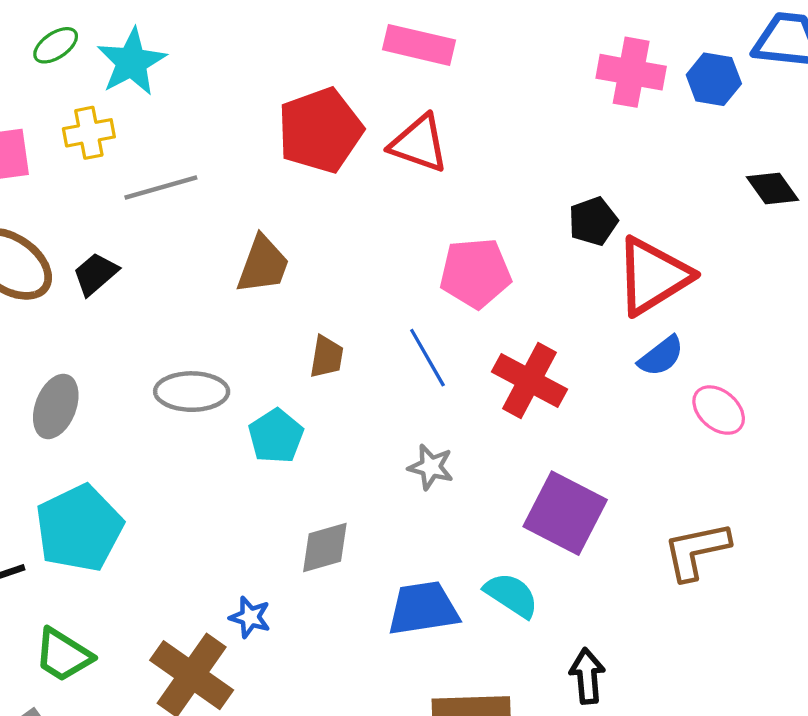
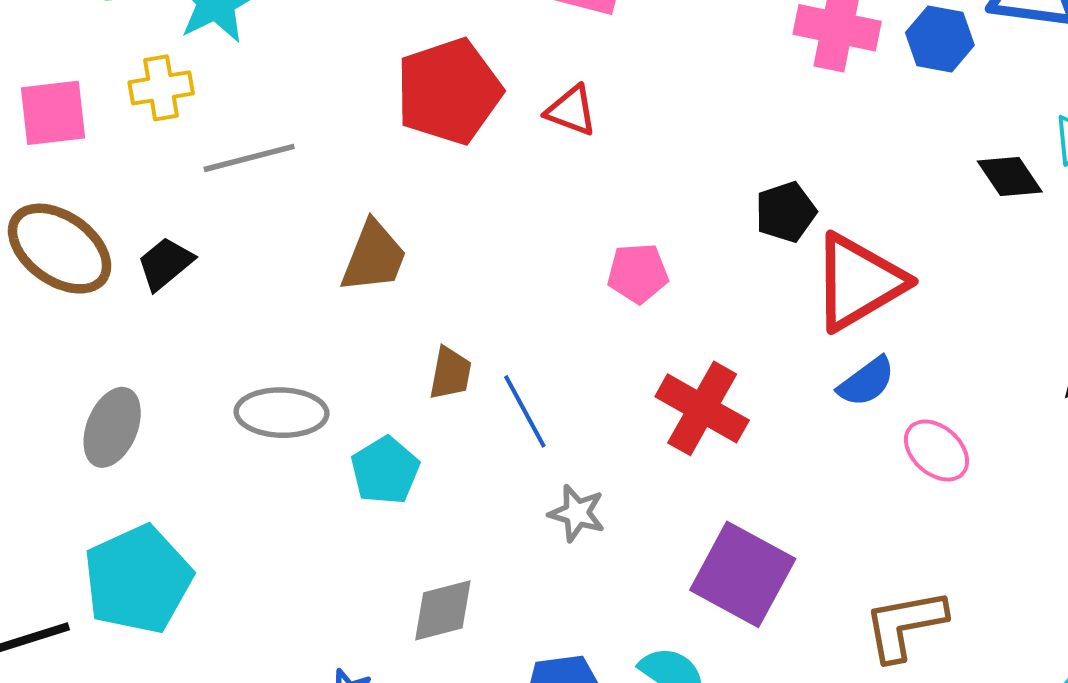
red triangle: (419, 144) -> (571, 111), size x0.7
pink pentagon: (475, 273) -> (638, 273), size x0.7
blue line: (427, 358) -> (525, 411), moved

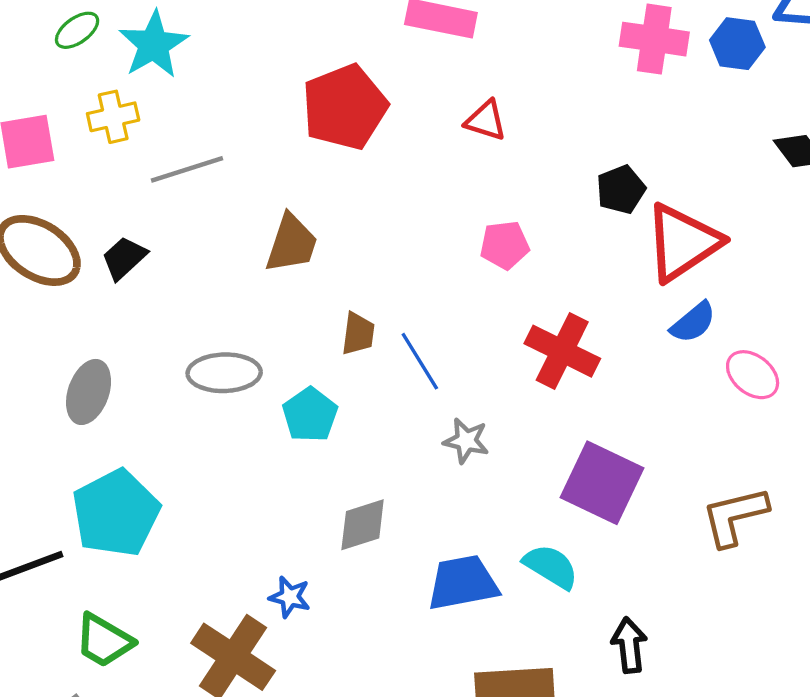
red triangle: (571, 111) -> (486, 121), moved

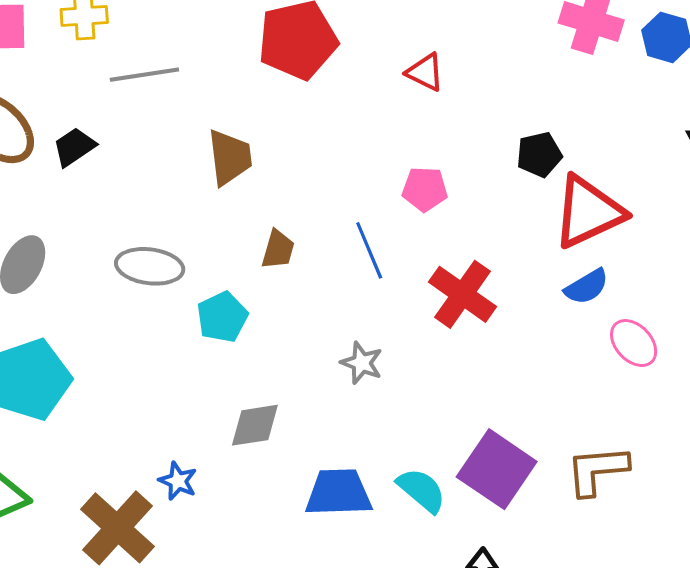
brown trapezoid: (292, 243) -> (230, 157), turned -34
blue line: (420, 361) -> (369, 250), moved
purple square: (602, 483) -> (497, 469), moved

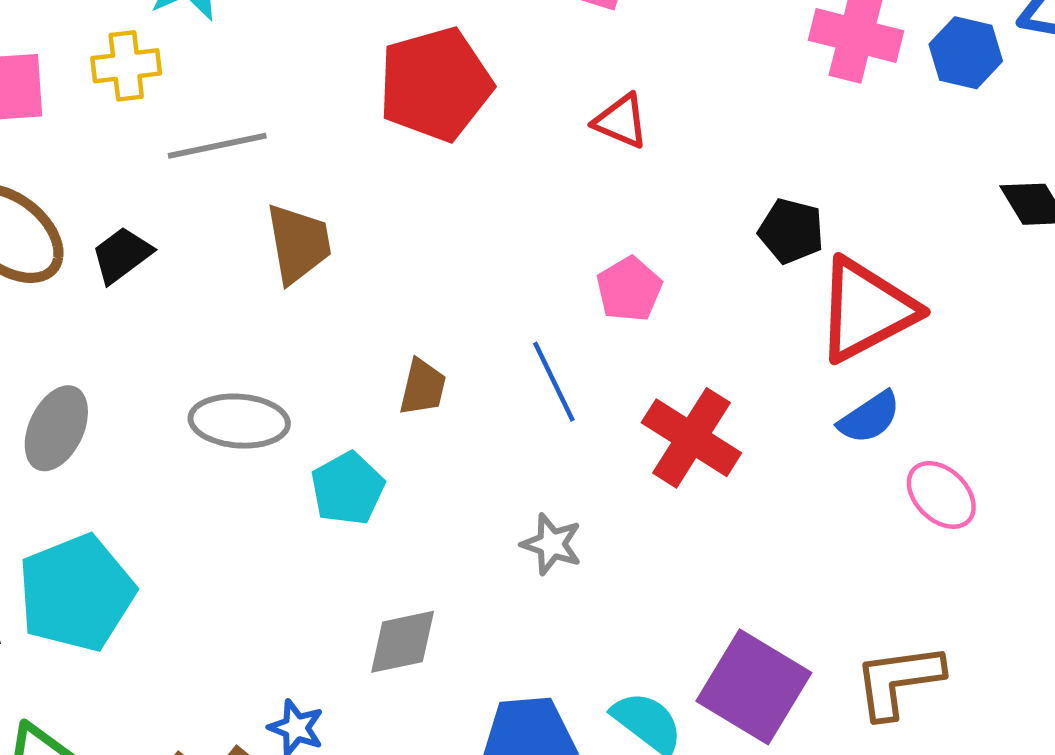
black pentagon: (539, 155) -> (791, 231), turned 30
brown trapezoid: (230, 157) -> (299, 243), moved
pink pentagon: (425, 189) -> (629, 289), turned -30

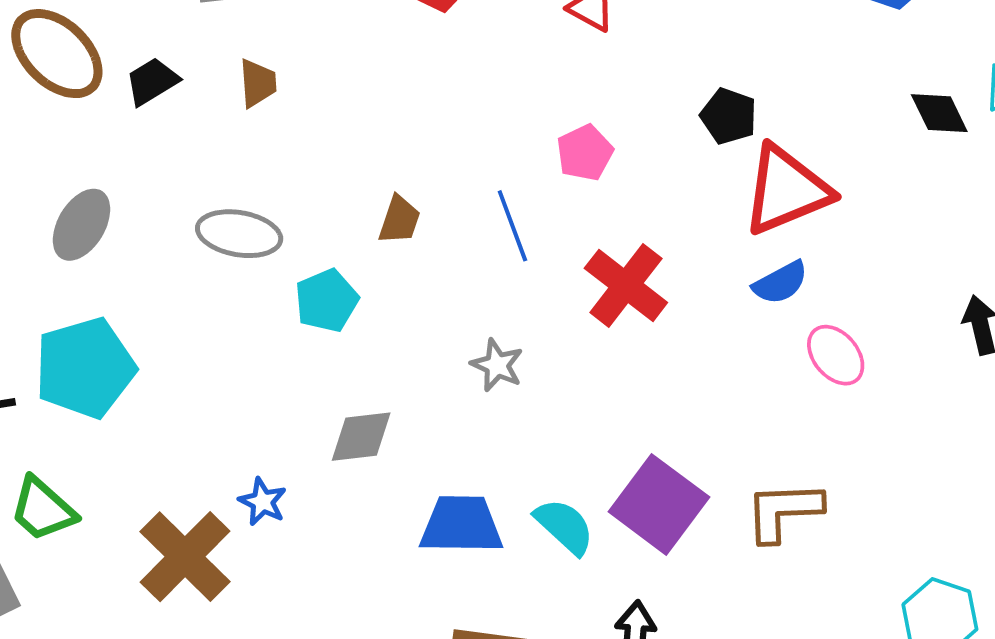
brown trapezoid: (299, 243) -> (258, 83), moved, size x0.7

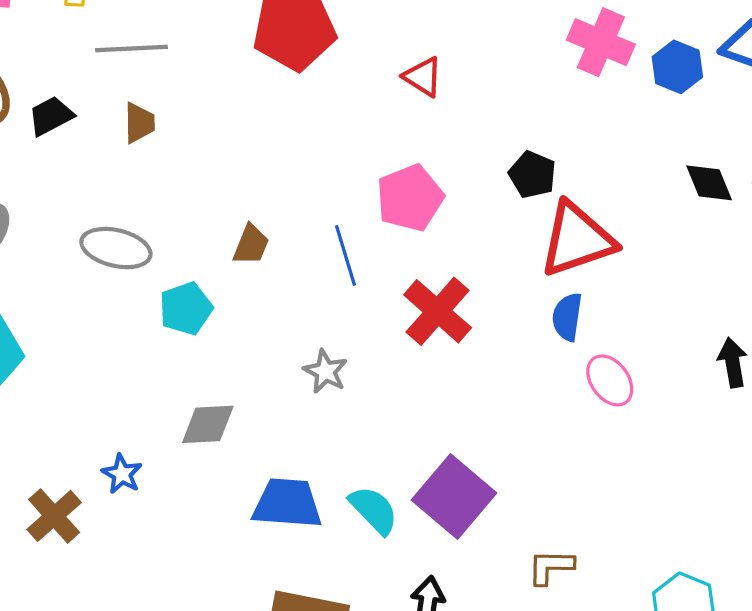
pink pentagon: (585, 153) -> (410, 198), size x1.4
blue semicircle: (780, 283) -> (567, 317), turned 123
brown L-shape: (784, 511) -> (551, 567), moved, size x0.7
brown cross: (185, 557) -> (54, 516), size x0.7

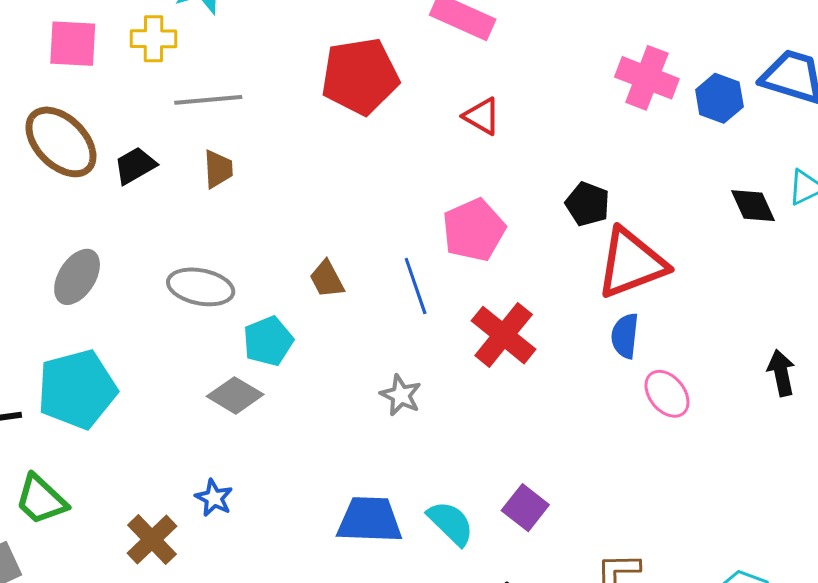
brown trapezoid: (251, 245) -> (327, 279), turned 132
gray diamond: (208, 424) -> (235, 395), moved, turned 36
purple square: (454, 496) -> (525, 508), size x0.6

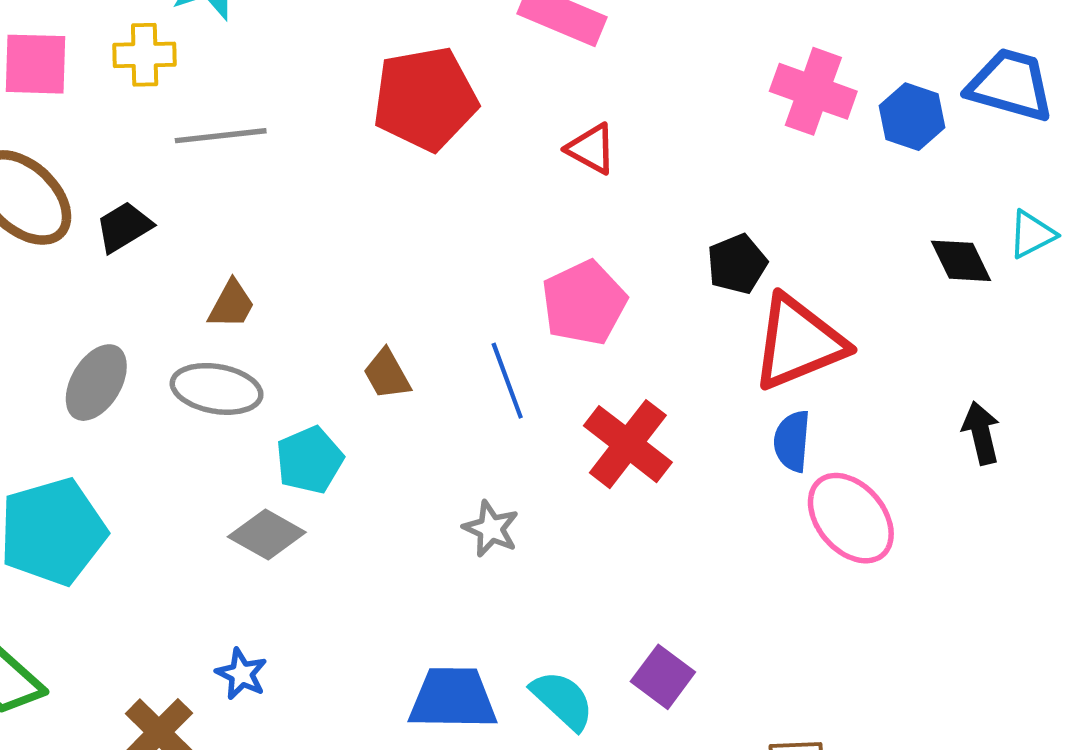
brown trapezoid: (218, 169) -> (231, 305), moved, turned 33
black pentagon: (588, 204) -> (737, 264), turned 30
gray ellipse: (77, 277) -> (96, 383), moved
black arrow: (781, 373) -> (981, 433), moved
pink ellipse: (667, 394) -> (851, 518), size x1.4

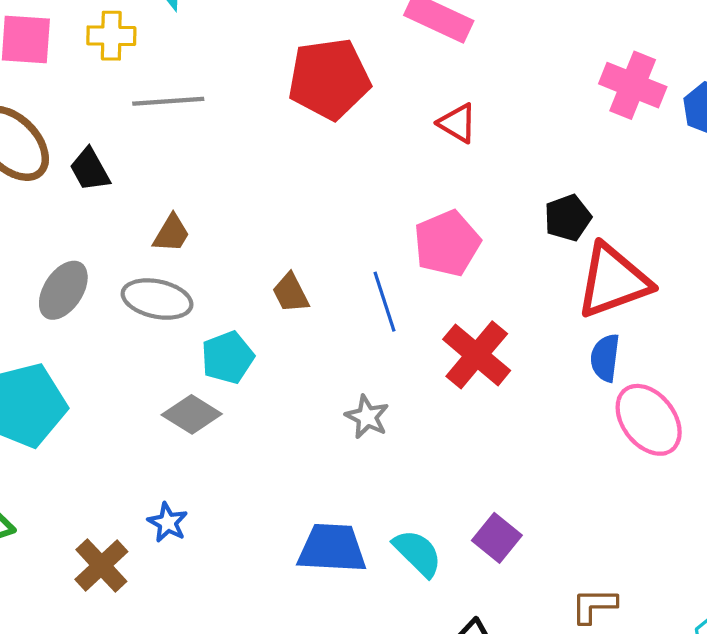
black trapezoid: (124, 227) -> (90, 170), turned -90

